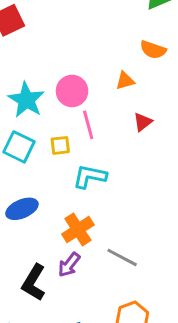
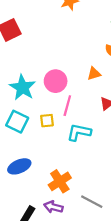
pink line: (88, 125) -> (67, 106), turned 30
cyan L-shape: (90, 176) -> (79, 132), moved
purple arrow: (69, 265) -> (53, 207), turned 66

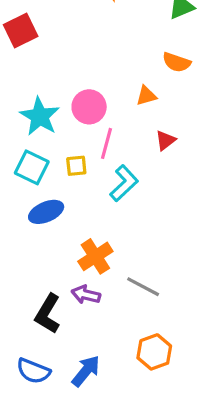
cyan L-shape: (79, 132) -> (124, 183), turned 125
blue ellipse: (19, 166) -> (46, 212), moved

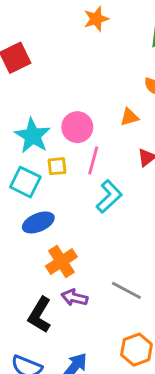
yellow square: (76, 166) -> (57, 166), moved
orange cross: (95, 256) -> (61, 261), moved

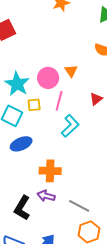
orange triangle: (129, 117) -> (71, 71), moved, turned -48
orange cross: (61, 261) -> (50, 171), moved, turned 35
gray line: (126, 290) -> (79, 206), moved

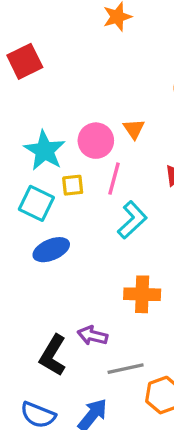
orange cross: (50, 171) -> (142, 294), moved
gray line: (79, 206) -> (126, 369), moved, turned -40

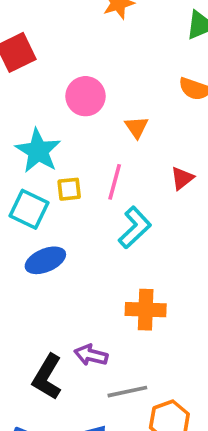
pink circle: (96, 141) -> (86, 96), moved

